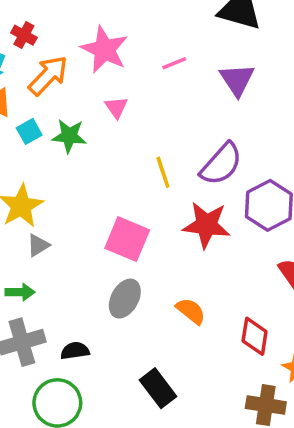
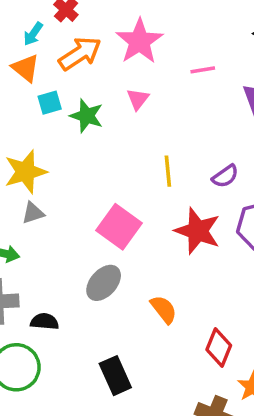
purple semicircle: (221, 164) -> (225, 176), size x0.6

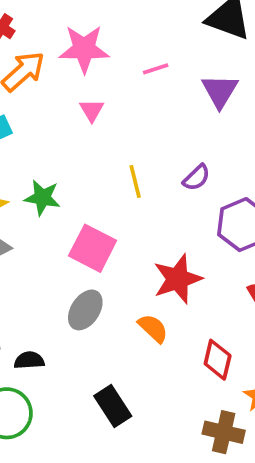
pink star: (139, 41) -> (84, 49), turned -30
green star: (87, 116) -> (42, 198), moved
red star: (198, 231) -> (178, 279), moved, turned -30

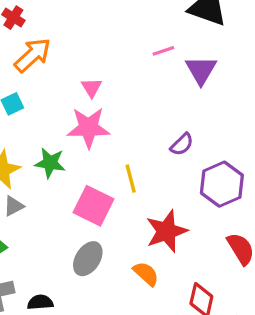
pink star: (84, 49) -> (88, 128), moved
pink line: (156, 69) -> (163, 51), moved
yellow line: (135, 181) -> (131, 179), moved

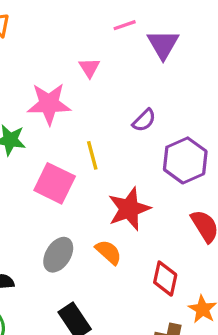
pink triangle: (92, 88) -> (89, 68), moved
gray ellipse: (88, 259) -> (58, 255), moved

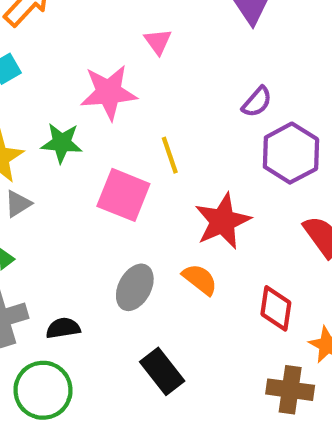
purple semicircle: (144, 120) -> (257, 102), moved

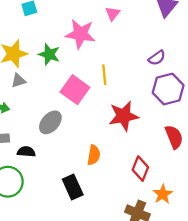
orange semicircle: (200, 279) -> (94, 155), moved, turned 48
gray ellipse: (135, 287) -> (50, 122), moved

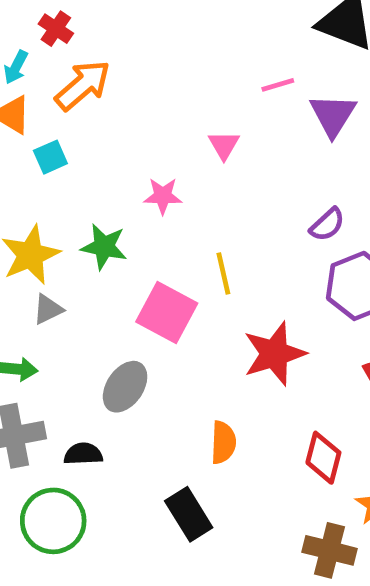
pink star: (80, 34) -> (163, 196), size x0.6

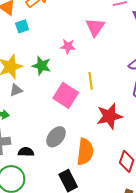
pink triangle: (224, 145) -> (95, 27), size x1.5
gray ellipse: (125, 387) -> (56, 137), moved
orange semicircle: (223, 442) -> (85, 152), size x1.5

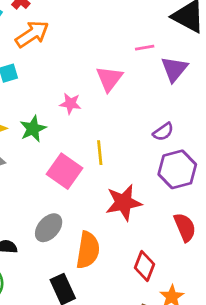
green star: (42, 66) -> (33, 129), turned 30

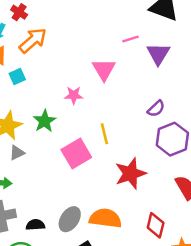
pink square: (64, 171) -> (76, 154), turned 32
gray ellipse: (49, 228) -> (70, 219), moved
orange semicircle: (88, 250) -> (105, 218), turned -84

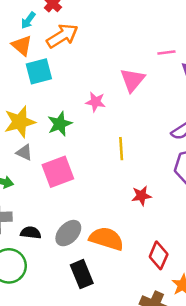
cyan square: (17, 77) -> (39, 71), size x1.5
gray triangle: (17, 153) -> (24, 152), turned 42
pink square: (76, 154) -> (58, 172), moved
red star: (130, 174) -> (141, 196), size x0.6

